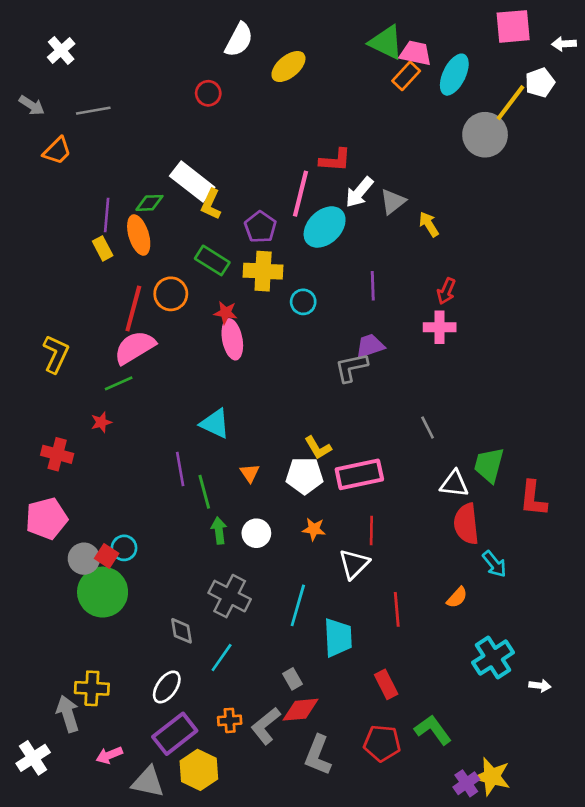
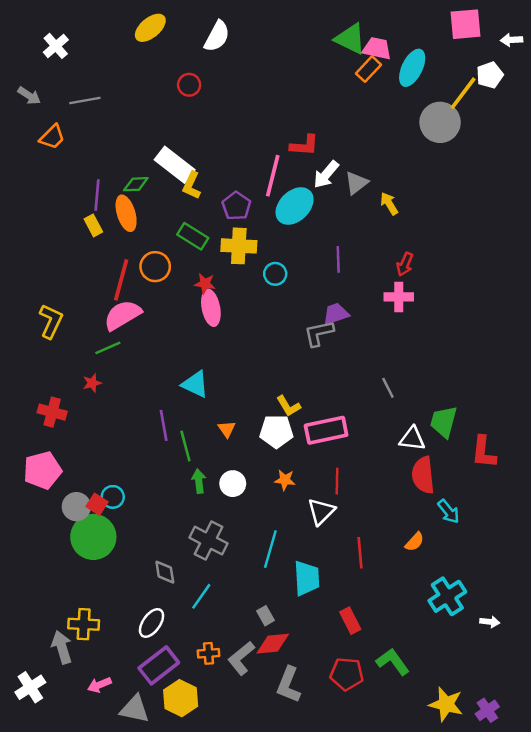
yellow ellipse: (288, 67) -> (150, 28), moved
purple cross: (466, 783) -> (487, 710), moved

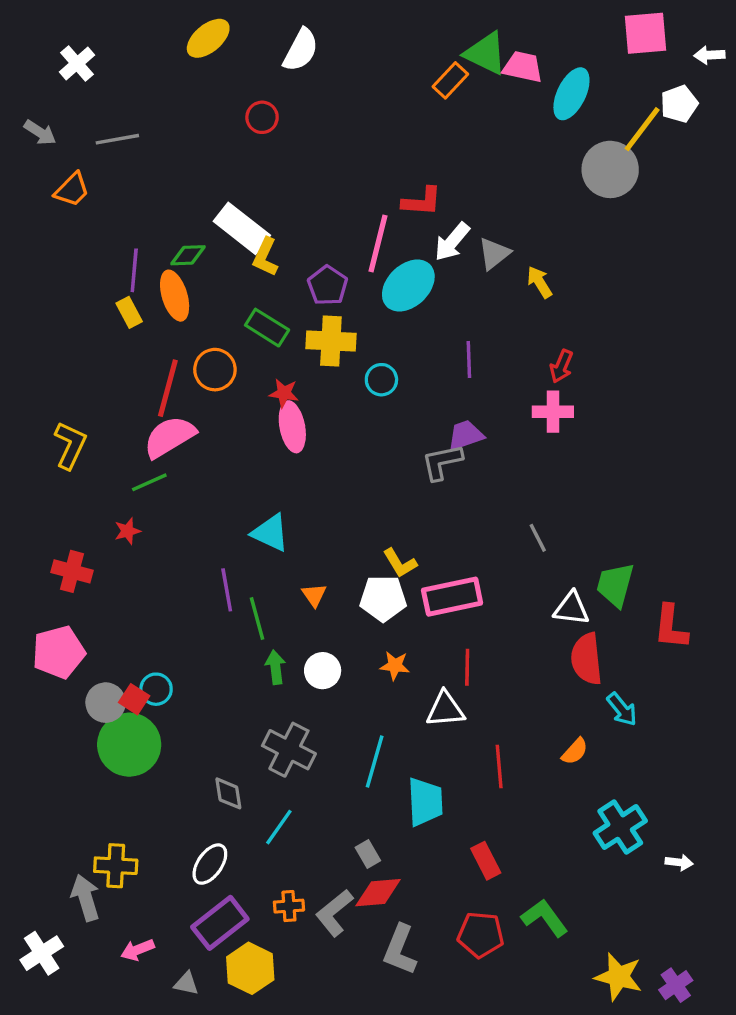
orange rectangle: (369, 69) -> (450, 80), moved
white triangle: (321, 511) -> (445, 709), turned 40
gray triangle: (135, 709) -> (186, 983), size x0.6

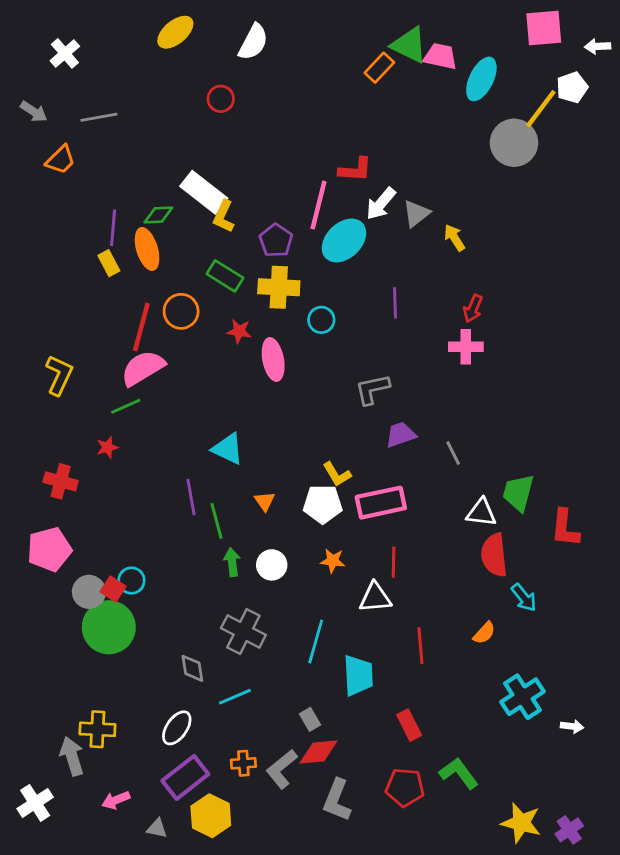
pink ellipse: (292, 427) -> (273, 359), moved
purple trapezoid: (466, 435) -> (401, 435), moved
cyan line: (279, 827) -> (235, 697), turned 32

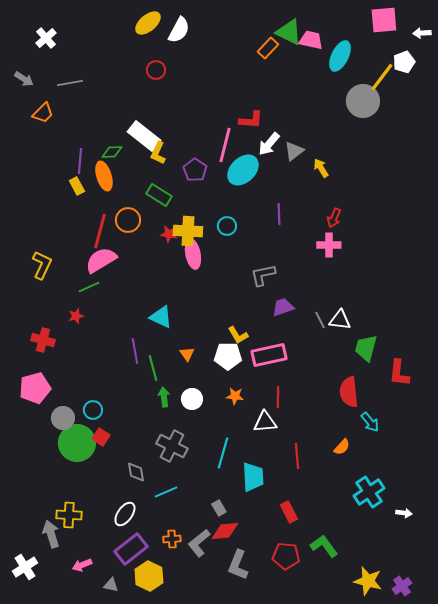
yellow ellipse: (175, 32) -> (148, 23), moved
yellow cross: (279, 287) -> (188, 231), moved
white triangle: (481, 513) -> (340, 320), moved
red square: (113, 589) -> (101, 437), moved

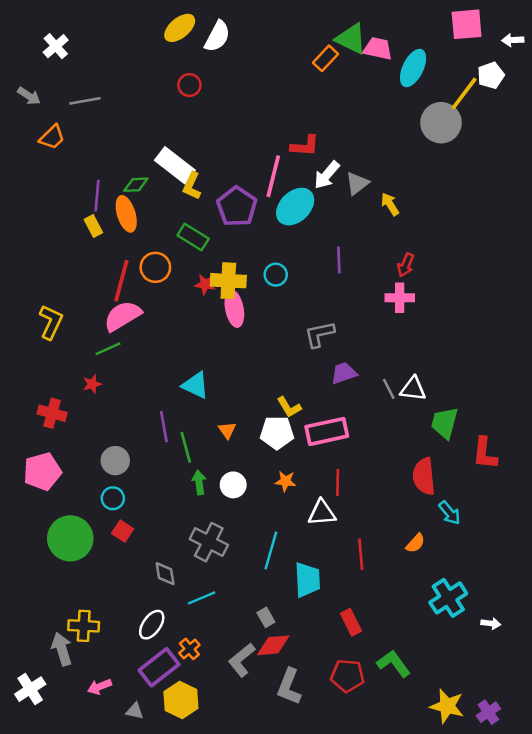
purple pentagon: (195, 170) -> (237, 207), size x1.4
gray circle: (63, 418) -> (115, 461), moved
green circle: (77, 443) -> (70, 538), moved
orange cross: (172, 539) -> (189, 649), moved, turned -36

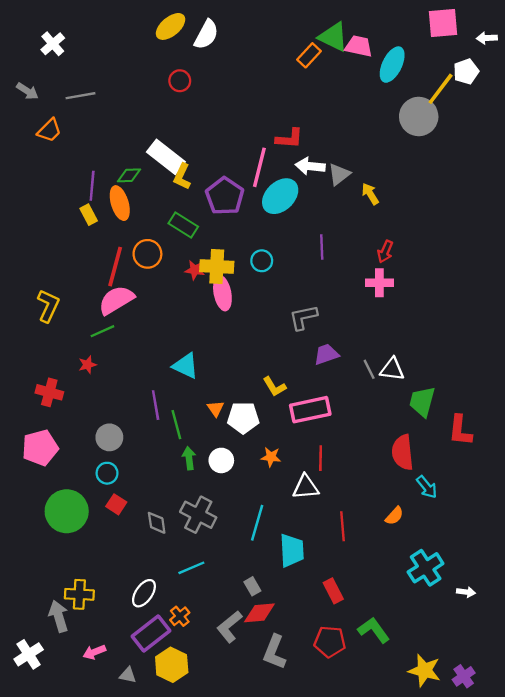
white arrow: (327, 175) -> (310, 166), turned 56
white pentagon: (277, 433) -> (243, 418), moved
gray diamond: (165, 574) -> (157, 523), moved

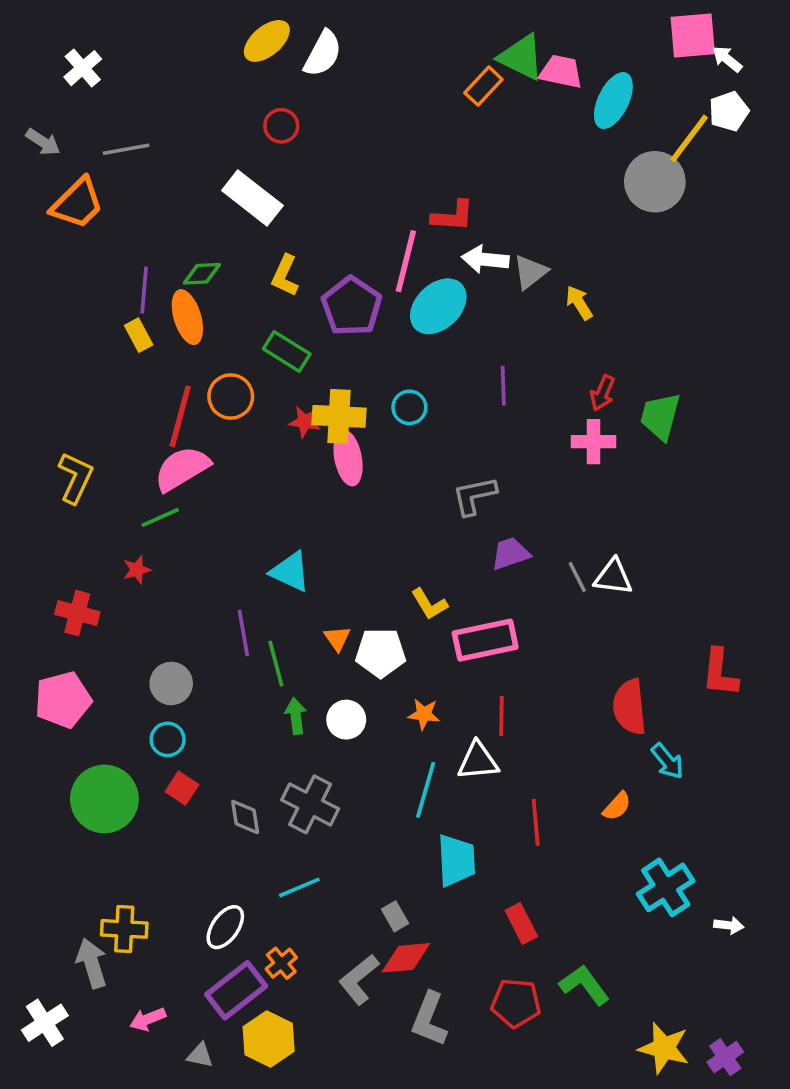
white arrow: (487, 38) -> (727, 59), moved, turned 42
orange trapezoid: (49, 130) -> (77, 203), size x1.4
white rectangle: (166, 157) -> (252, 198), moved
green trapezoid: (422, 402) -> (660, 416), moved
cyan line: (257, 523) -> (426, 790), moved

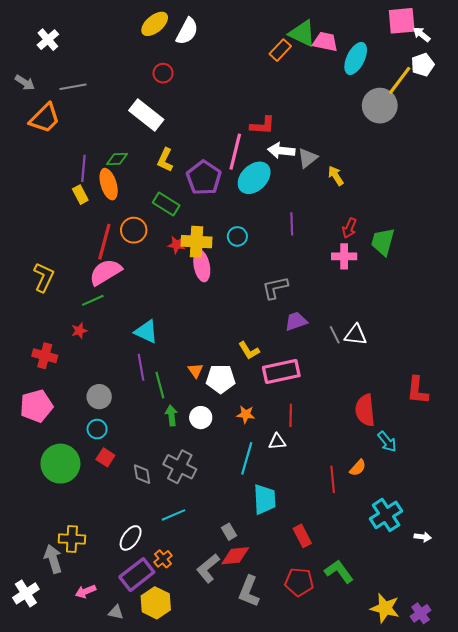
cyan triangle: (290, 572) -> (146, 332), moved
white triangle: (478, 761) -> (277, 442), size x0.7
red line: (536, 822) -> (333, 479), moved

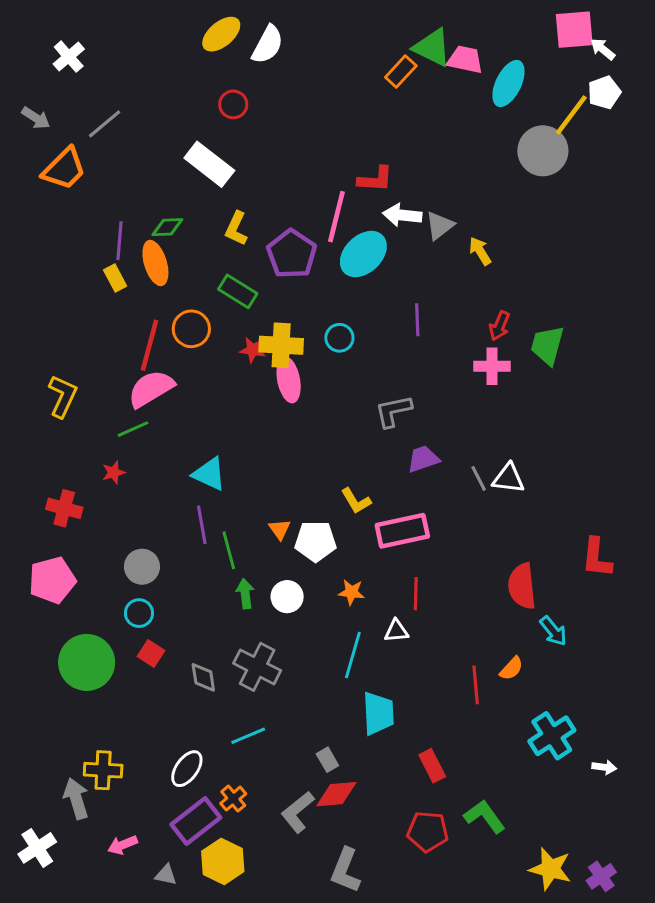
gray line: (73, 87) -> (105, 124), turned -30
gray L-shape: (249, 591) -> (345, 870), moved

